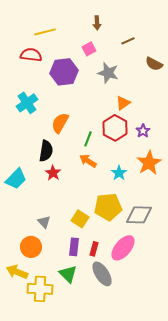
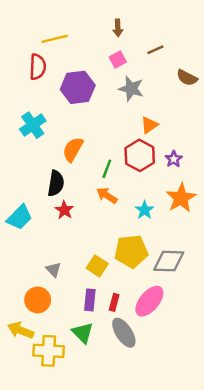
pink square: (89, 49) -> (118, 59), moved
red semicircle: (31, 55) -> (38, 67), turned 85

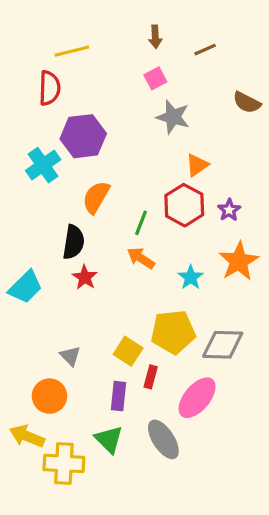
brown line: (155, 50) -> (205, 50), moved
purple hexagon: (78, 87) -> (83, 136), moved
red rectangle: (114, 302) -> (151, 377), moved

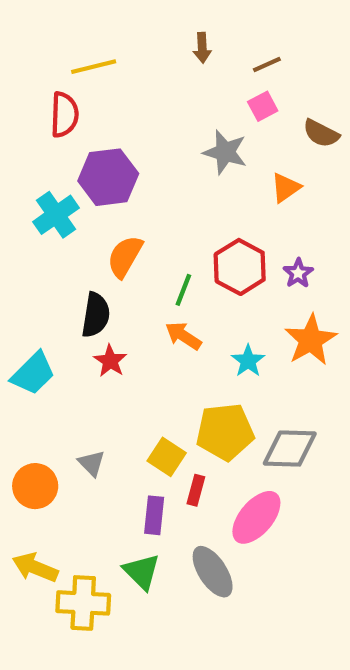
pink square: (155, 78) -> (263, 106), moved
orange triangle: (197, 165) -> (286, 188), moved
orange circle: (49, 396) -> (35, 486), moved

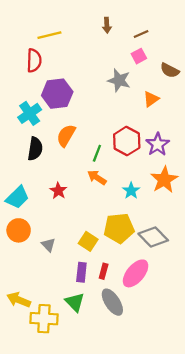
purple star: (298, 273) -> (158, 144), size x1.5
black semicircle: (96, 315) -> (35, 149), moved
gray diamond: (290, 449) -> (153, 237), turned 44
orange circle: (35, 486) -> (19, 230), moved
red rectangle: (196, 490) -> (104, 271), moved

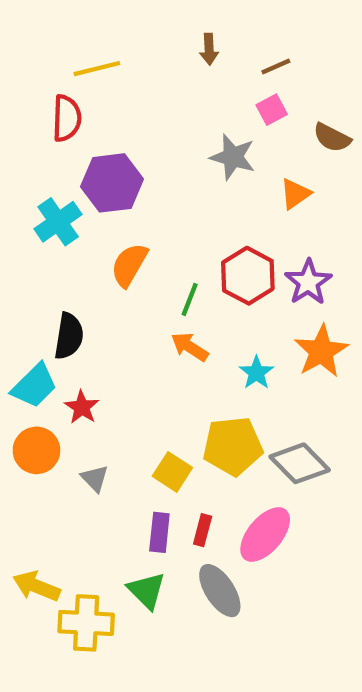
black semicircle: (35, 149) -> (69, 336), moved
red star: (58, 191) -> (82, 407), moved

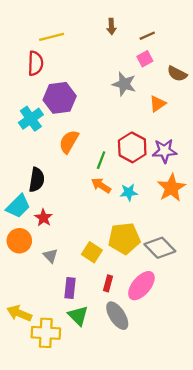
purple star: (308, 282) -> (164, 151), turned 30
cyan star: (256, 373) -> (129, 192), moved, turned 30
purple rectangle: (159, 532) -> (70, 288), moved

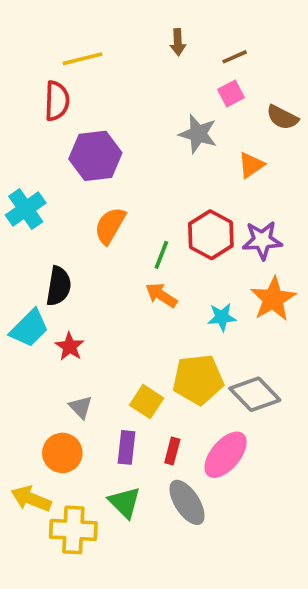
cyan cross: (31, 119) -> (26, 209), moved
cyan star: (129, 192) -> (222, 317), moved
orange circle: (19, 241) -> (62, 453), moved
purple rectangle: (70, 288) -> (126, 447), moved

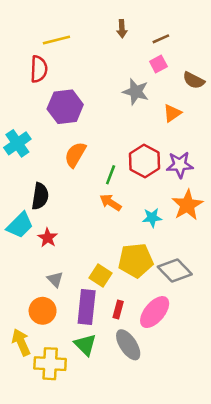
purple rectangle: (126, 447) -> (87, 307), size x1.5
yellow arrow: (31, 499) -> (21, 342), turned 44

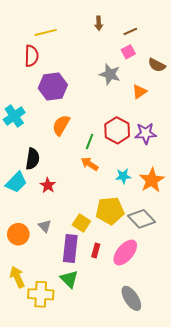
orange star: (187, 205) -> (152, 180), moved
red star: (48, 238) -> (48, 185), moved
orange circle: (43, 311) -> (18, 234), moved
gray ellipse: (128, 345) -> (131, 298), moved

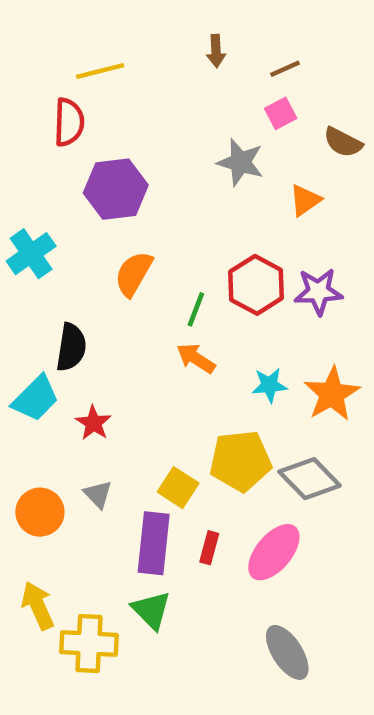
red star: (48, 185) -> (93, 423), moved

